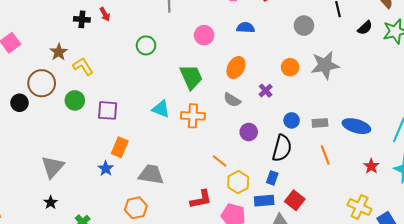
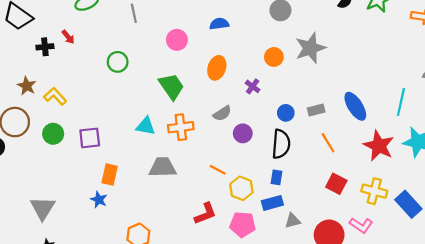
gray semicircle: (232, 100) -> (222, 113), moved, turned -54
blue ellipse: (356, 126) -> (355, 106), turned 52
red star: (371, 166) -> (379, 146), size x1.8
gray trapezoid: (151, 174) -> (163, 167), moved
red square: (295, 200) -> (336, 184), moved

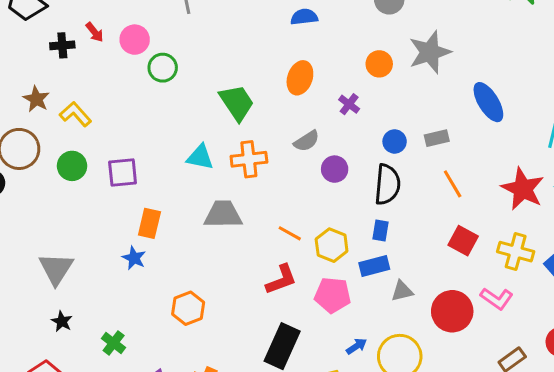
pink circle: (177, 40) -> (135, 40), moved
blue ellipse: (355, 106) -> (488, 102), moved
orange line: (218, 170) -> (290, 233), moved

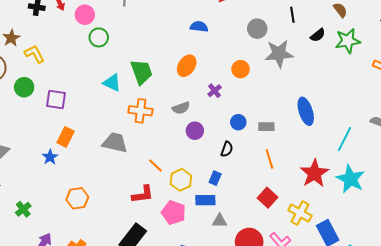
gray star: (430, 52) -> (279, 54), moved
cyan triangle: (200, 157) -> (112, 83), moved
black semicircle: (387, 185) -> (227, 149), size x0.6

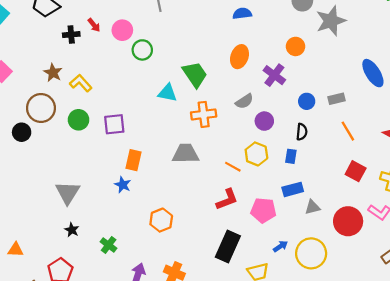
purple cross: (215, 91) -> (274, 75), size x1.5
blue rectangle: (215, 178) -> (291, 156), moved
yellow hexagon: (181, 180) -> (256, 154), moved

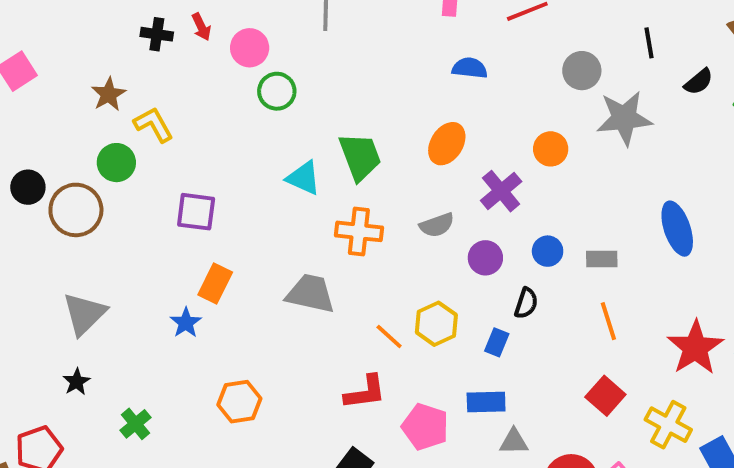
brown circle: (41, 108) -> (76, 210), moved
green circle: (78, 120) -> (116, 163), moved
purple circle: (264, 121) -> (485, 258), moved

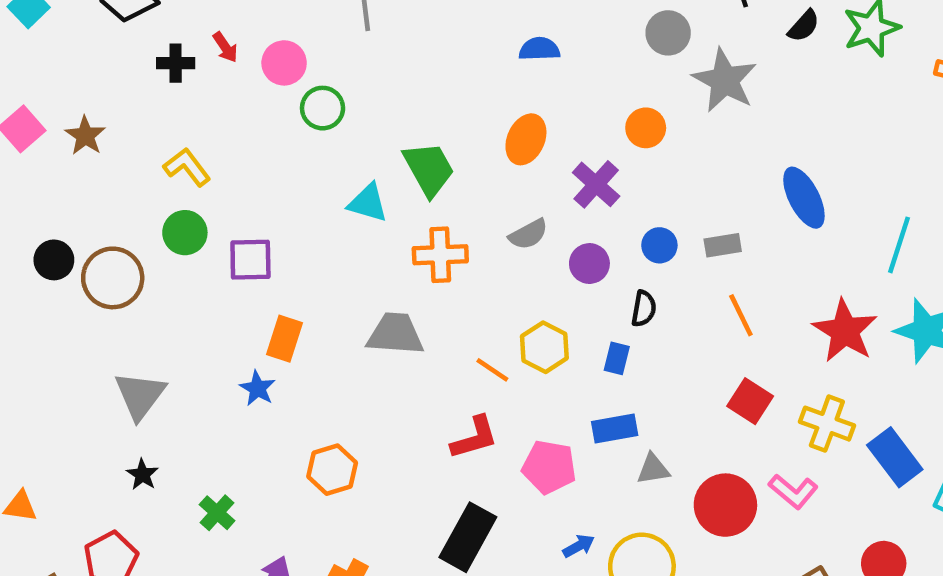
brown star: (109, 94) -> (85, 136), moved
gray star: (624, 118) -> (725, 80), turned -30
green circle: (116, 163) -> (185, 233), moved

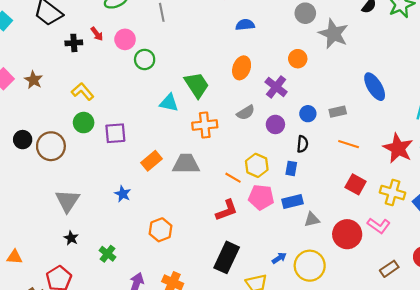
orange line: (741, 315) -> (349, 144), turned -42
orange rectangle: (285, 339) -> (152, 161), moved, turned 36
pink pentagon: (549, 467) -> (261, 197), moved

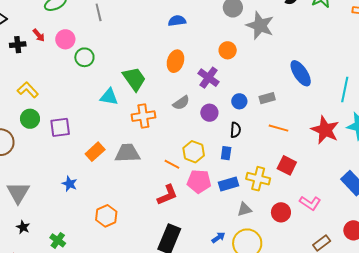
yellow cross: (393, 193) -> (258, 179), moved
gray triangle: (312, 219) -> (244, 209), moved
red circle: (347, 234) -> (281, 212), size x0.7

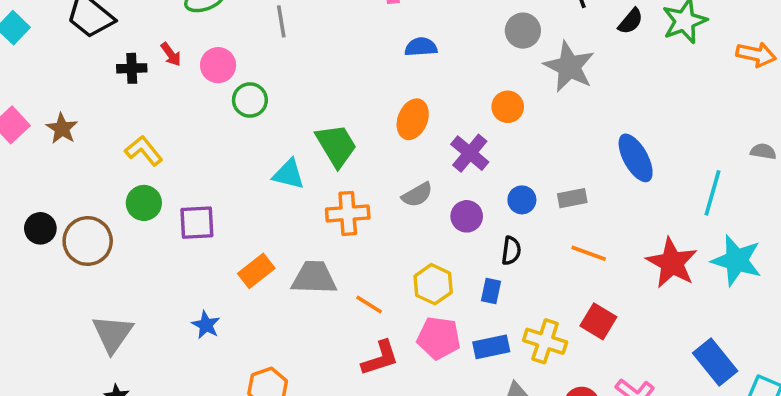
orange line: (172, 164) -> (369, 305), moved

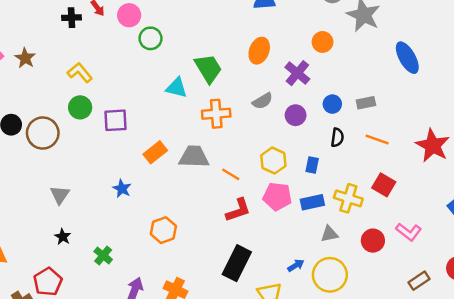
blue ellipse: (636, 158) -> (407, 58), moved
black semicircle: (511, 251) -> (337, 137), moved
gray triangle: (113, 334) -> (60, 195), size x0.7

